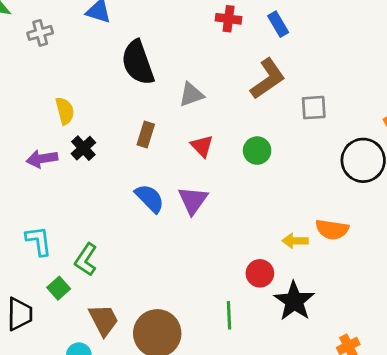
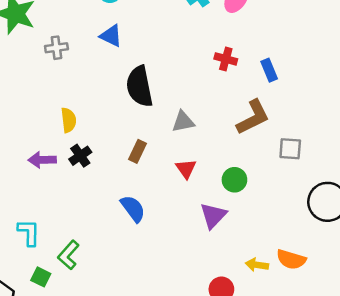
purple triangle: (193, 200) -> (213, 216), moved
green square: (59, 288) -> (41, 277), turned -30

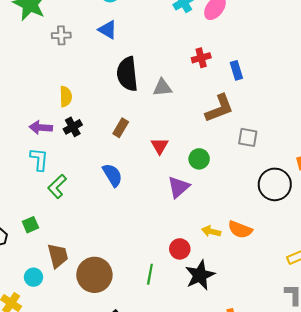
red cross: (226, 59) -> (201, 58), turned -36
gray triangle: (183, 122) -> (162, 88), moved
cyan L-shape: (29, 232) -> (39, 159), moved
green L-shape: (68, 255) -> (57, 186), moved
green square: (41, 277) -> (30, 225), turned 35

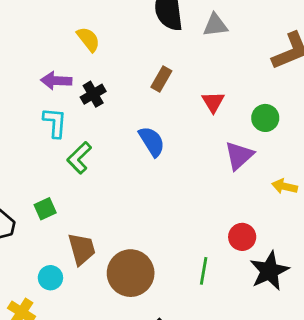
yellow semicircle: (66, 97) -> (88, 39), turned -36
black cross: (73, 127) -> (93, 94), moved
yellow arrow: (211, 231) -> (285, 186), moved

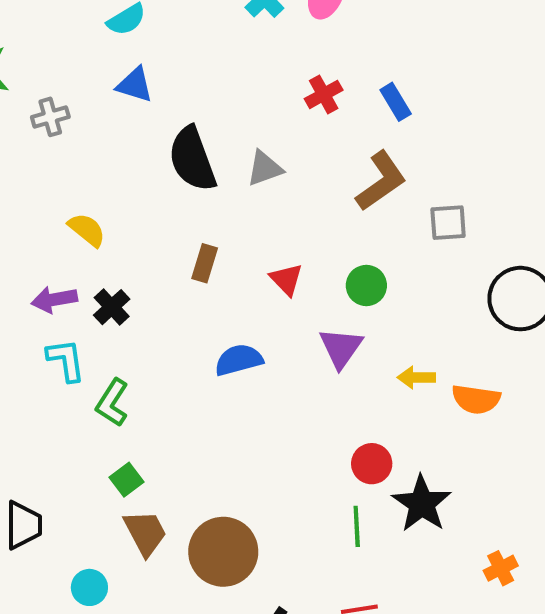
blue semicircle: (152, 141) -> (239, 360), moved, turned -60
green square: (45, 209) -> (126, 480), moved
green line: (204, 271) -> (357, 526), moved
cyan circle: (50, 278) -> (89, 587), moved

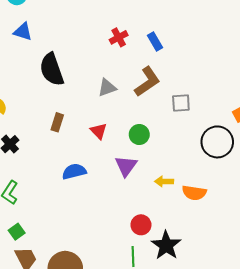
gray triangle: (265, 168) -> (107, 88), moved

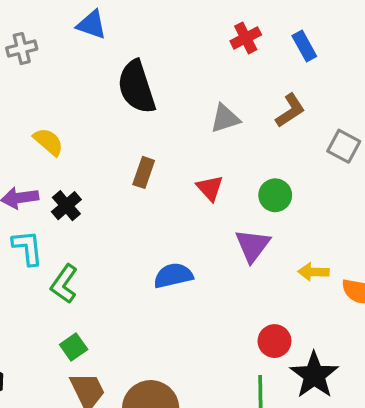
brown L-shape: (147, 82) -> (290, 110), size x0.7
gray square: (181, 103) -> (344, 146), turned 30
blue semicircle: (74, 171) -> (173, 276), moved

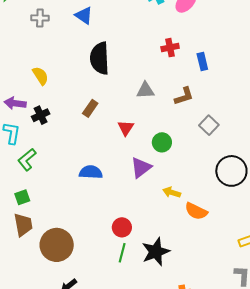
red circle: (274, 341) -> (122, 227), moved

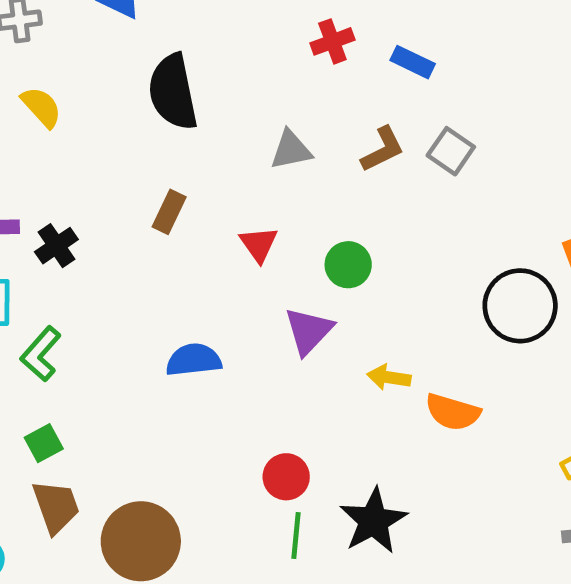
blue rectangle: (202, 61) -> (413, 62), turned -42
yellow semicircle: (40, 76) -> (41, 107), moved
gray square: (209, 125) -> (451, 151), moved

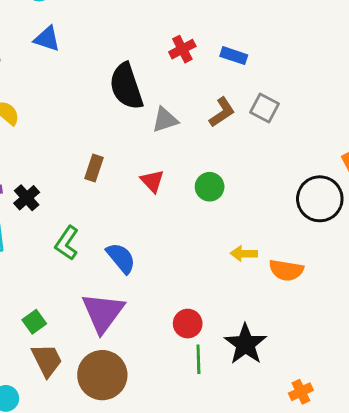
black semicircle: (173, 92) -> (126, 86), moved
purple triangle: (309, 331) -> (103, 313), moved, size x1.4
green L-shape: (41, 354) -> (67, 243), moved
blue semicircle: (194, 360) -> (121, 258), turned 64

